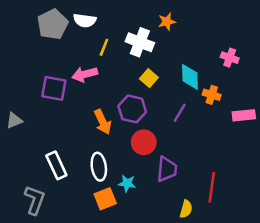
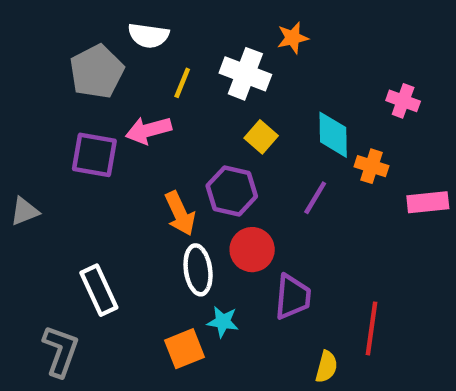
gray pentagon: (53, 24) -> (97, 72), moved
white ellipse: (99, 167) -> (198, 270), moved

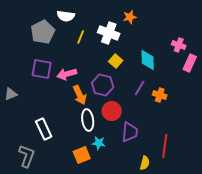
pink arrow: (148, 130) -> (67, 74), moved
orange cross: (371, 166) -> (160, 95), moved
pink rectangle: (428, 202) -> (190, 63), moved, turned -60

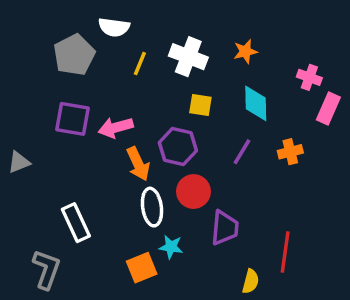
orange star: (130, 17) -> (245, 51), moved
yellow square: (116, 61) -> (200, 105), turned -32
orange cross: (160, 95) -> (290, 152), moved, turned -32

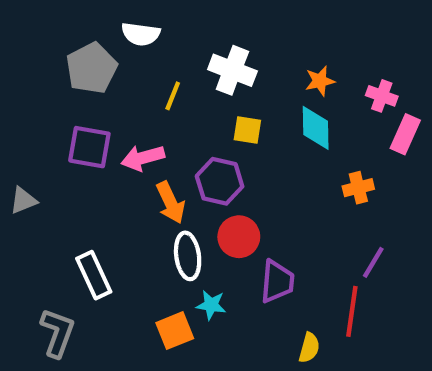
orange star: (245, 51) -> (320, 81), moved
yellow line: (140, 64) -> (173, 96), moved
purple line: (242, 152) -> (373, 262), moved

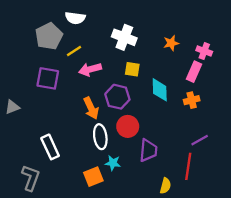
yellow line: (173, 96) -> (74, 51), moved, turned 35
cyan diamond: (316, 128) -> (160, 90), moved
pink rectangle: (405, 134) -> (194, 72), moved
pink arrow: (143, 158) -> (90, 69), moved
purple line: (373, 262) -> (200, 140), turned 30

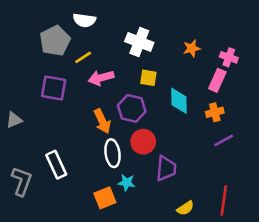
purple line: (200, 140) -> (224, 140), moved
red line: (188, 166) -> (224, 200), moved
gray L-shape: (31, 178) -> (22, 181), moved
yellow semicircle: (165, 186) -> (185, 208), turned 42

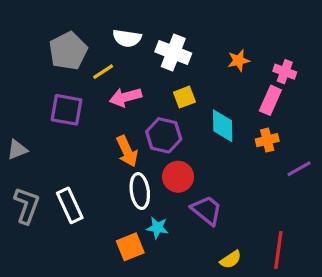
white semicircle: (84, 20) -> (127, 38), moved
yellow square: (148, 78) -> (184, 97), turned -30
purple line: (224, 140) -> (299, 169), moved
purple trapezoid: (166, 169) -> (207, 210), turned -56
gray L-shape: (22, 181) -> (27, 205), moved

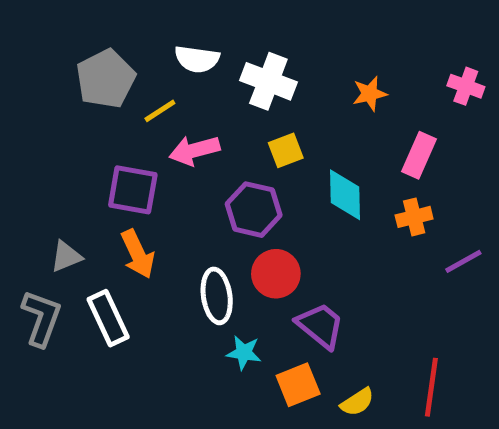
pink cross: (285, 72) -> (466, 86), moved
purple square: (67, 110) -> (133, 190), moved
gray triangle: (17, 150) -> (66, 256), moved
orange arrow: (127, 151) -> (138, 254), moved
orange square: (130, 247) -> (298, 385), moved

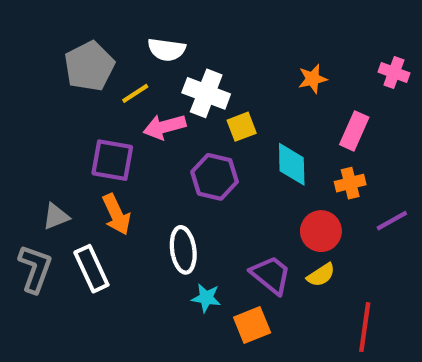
white cross: (268, 81) -> (206, 93), moved
red circle: (276, 274) -> (321, 231), moved
yellow semicircle: (357, 402) -> (321, 275), moved

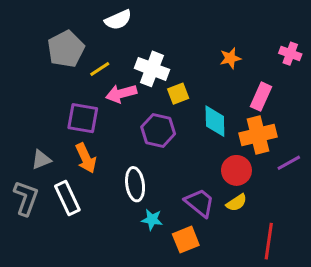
white semicircle: (167, 50) -> (118, 20), moved, turned -32
orange cross: (350, 183) -> (258, 135), size x1.6

